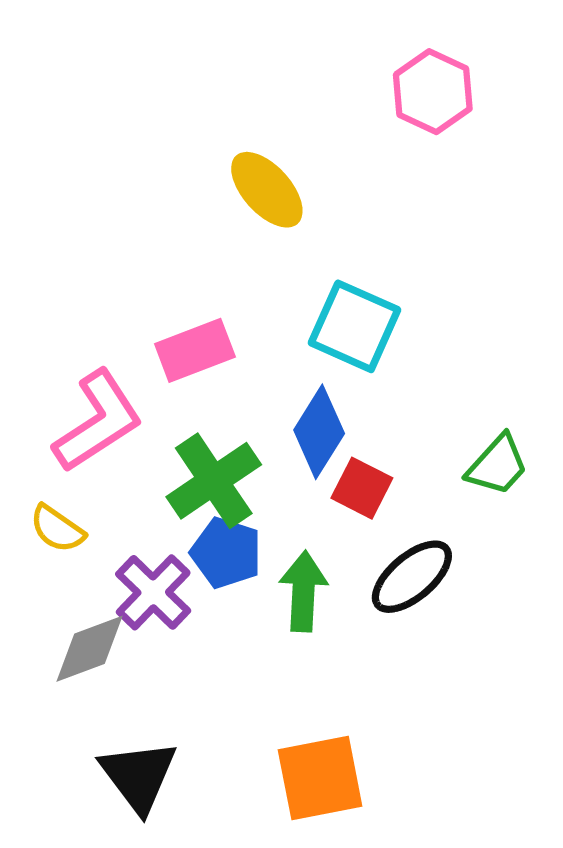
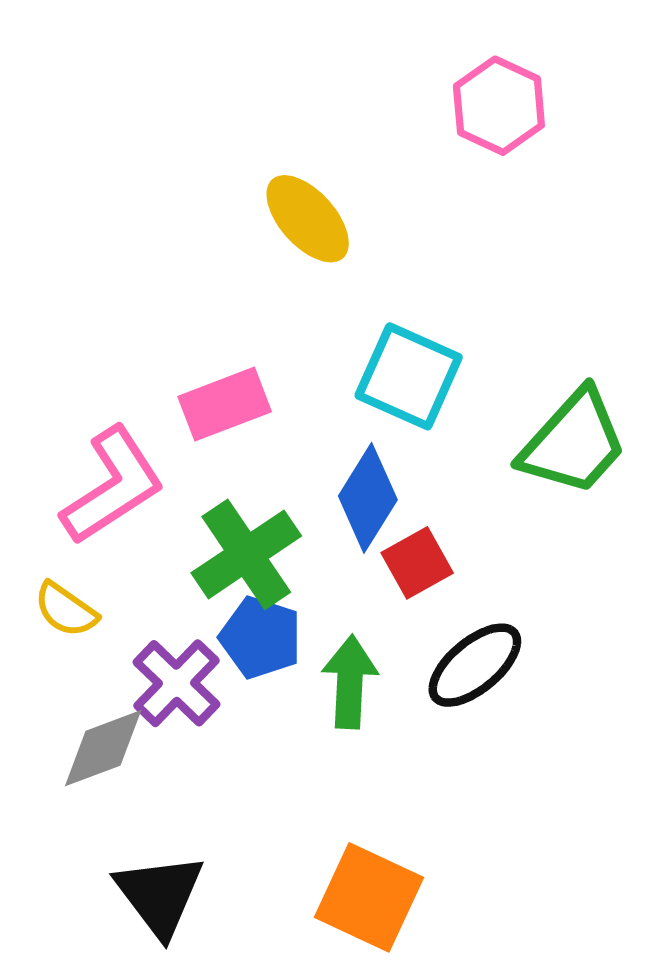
green trapezoid: (497, 465) -> (574, 443), moved, size x1.5
red square: (362, 488) -> (417, 563), turned 34
orange square: (320, 778) -> (369, 897), turned 36

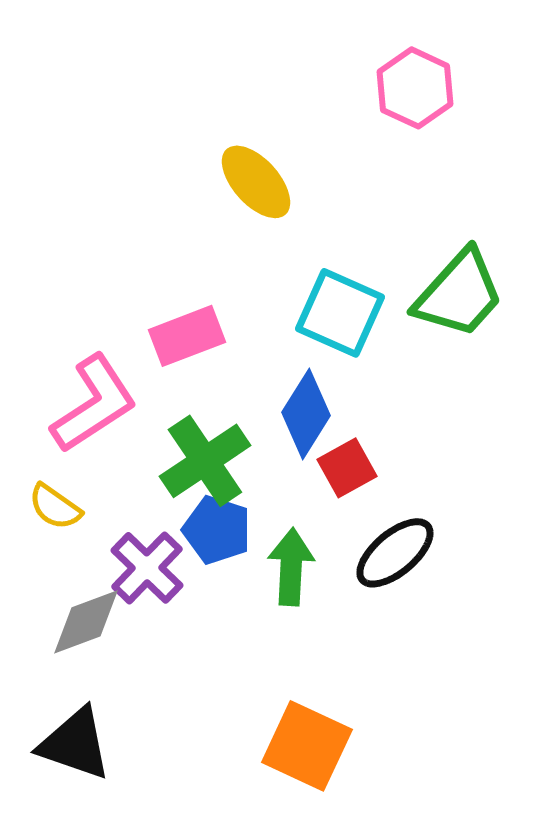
green trapezoid: (574, 443) -> (459, 294), moved
black triangle: (160, 895) -> (75, 744), moved, turned -34

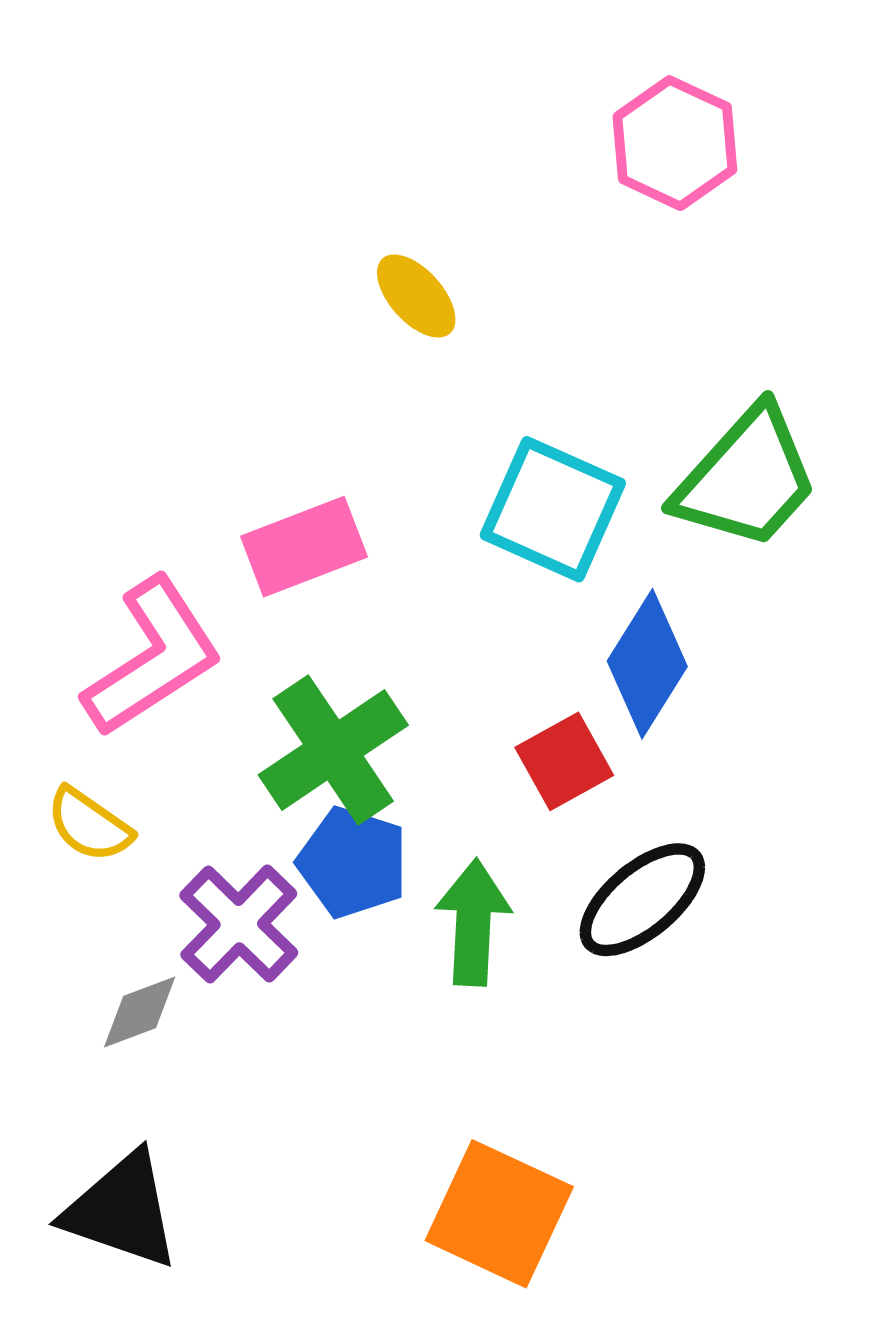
yellow ellipse: (256, 182) -> (416, 296), size x0.7
blue diamond: (306, 414) -> (647, 664), moved
gray diamond: (86, 622) -> (140, 1012), size x0.7

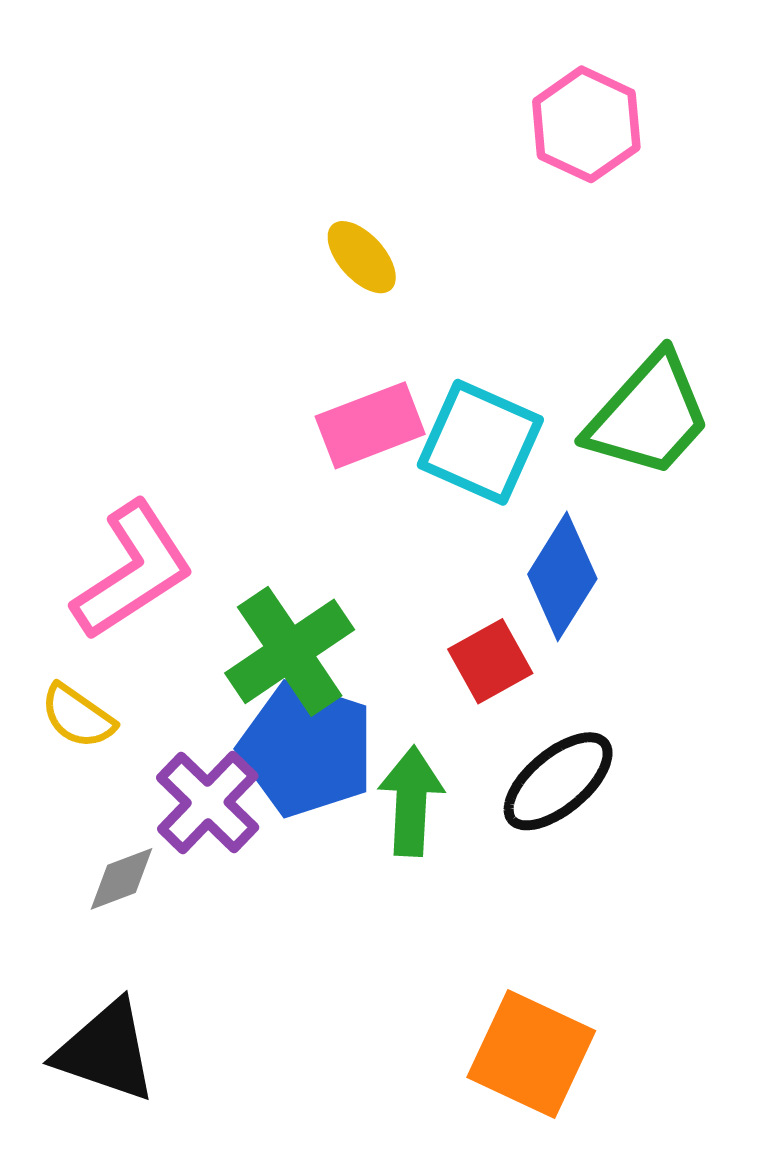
pink rectangle: (304, 547) -> (370, 425), moved
blue pentagon: (353, 862) -> (307, 749), size x1.4
orange square: (499, 1214) -> (531, 1054), moved

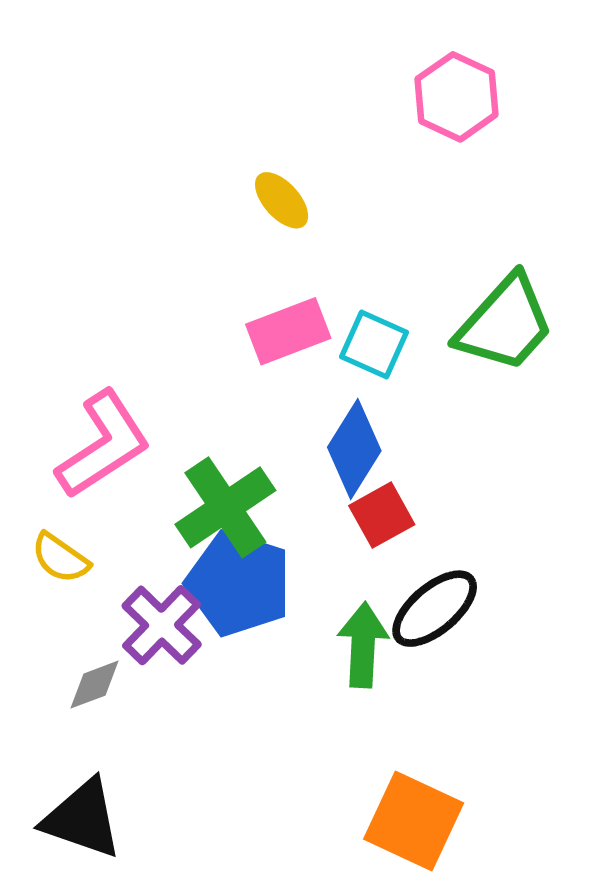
cyan square: (480, 442) -> (374, 344), size x0.7
blue diamond: (562, 576) -> (354, 449), moved
green arrow: (411, 801) -> (363, 645), moved

